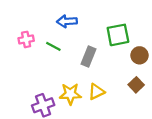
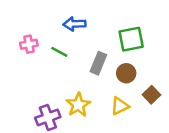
brown circle: (139, 55) -> (126, 73), moved
yellow triangle: (96, 92) -> (120, 106), moved
yellow star: (70, 94) -> (78, 105), turned -30

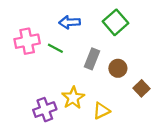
green square: (131, 39) -> (116, 22), moved, turned -30
pink cross: (29, 44) -> (27, 41), size x1.5
yellow triangle: (120, 106) -> (101, 111), moved

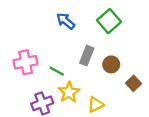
blue arrow: (70, 22) -> (66, 21), turned 42
pink cross: (27, 41) -> (26, 62), moved
green line: (55, 48) -> (57, 71), moved

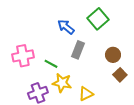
blue arrow: (66, 21) -> (66, 27), moved
brown circle: (111, 64) -> (113, 55), moved
yellow star: (69, 92) -> (62, 83), turned -30

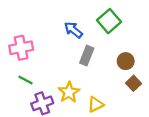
pink cross: (23, 56) -> (21, 48), moved
green line: (51, 64) -> (26, 80), moved
yellow star: (62, 83) -> (69, 92), turned 30

